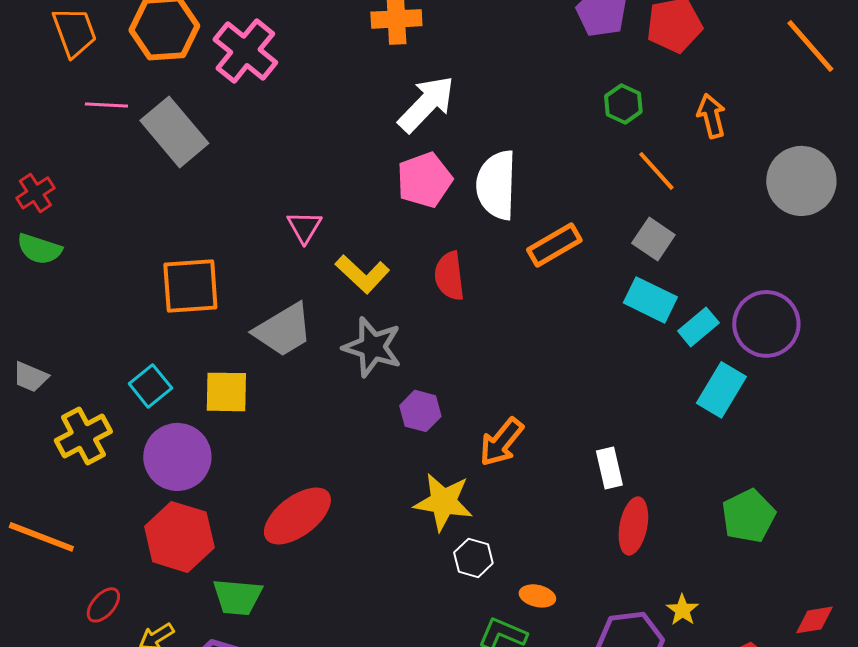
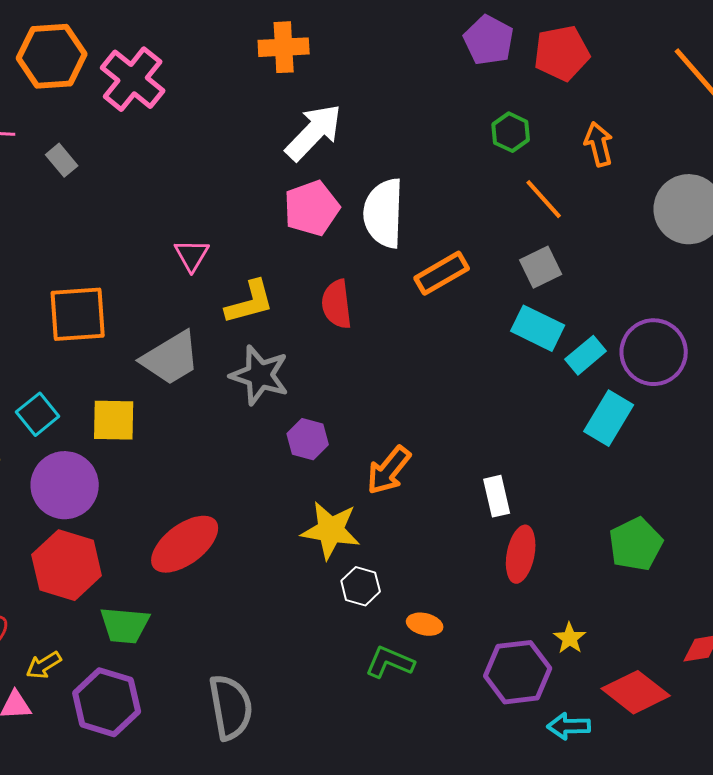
gray rectangle: (174, 132) -> (62, 160), size x0.5
gray square: (653, 239) -> (541, 267), turned 30
yellow L-shape: (362, 274) -> (250, 302), turned -58

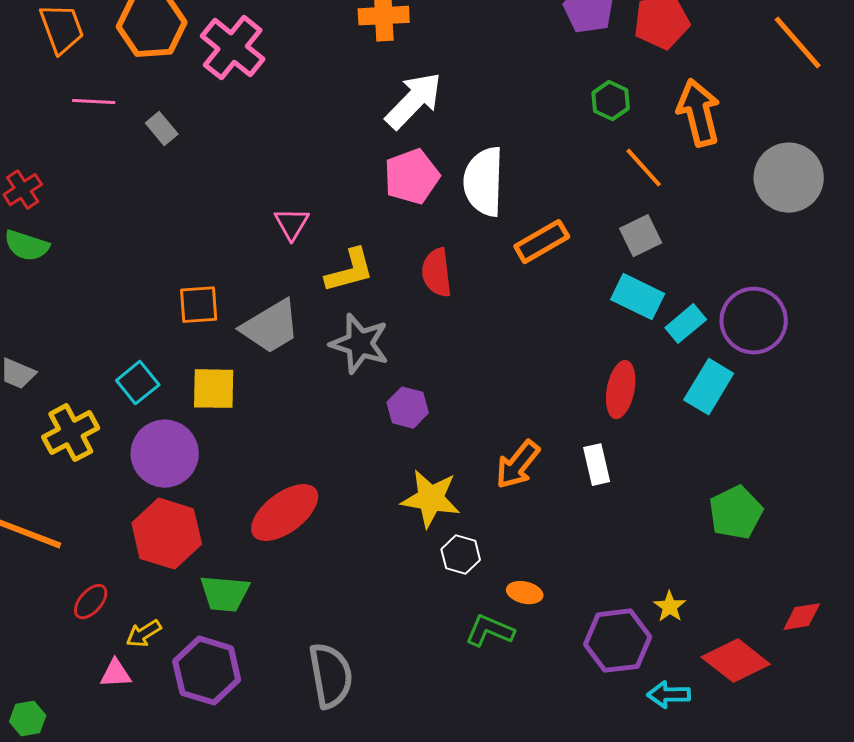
orange arrow: (599, 144) -> (699, 113), size x1.5
orange square: (78, 314) -> (199, 305), moved, size x0.7
orange arrow: (389, 470) -> (518, 465), moved
red ellipse: (521, 554) -> (621, 390), moved

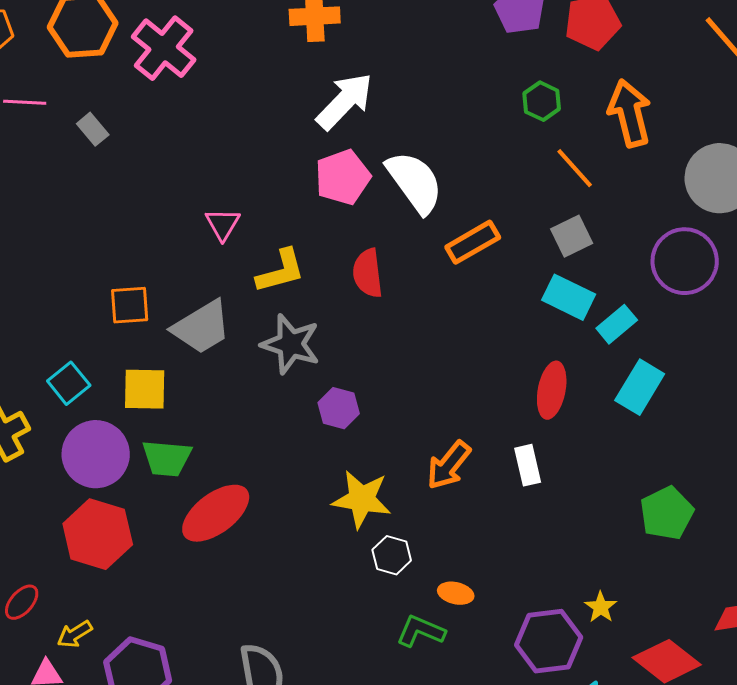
white semicircle: (484, 182) -> (415, 182), turned 142
purple circle: (754, 321) -> (685, 261), moved
green trapezoid: (225, 594) -> (167, 458), moved

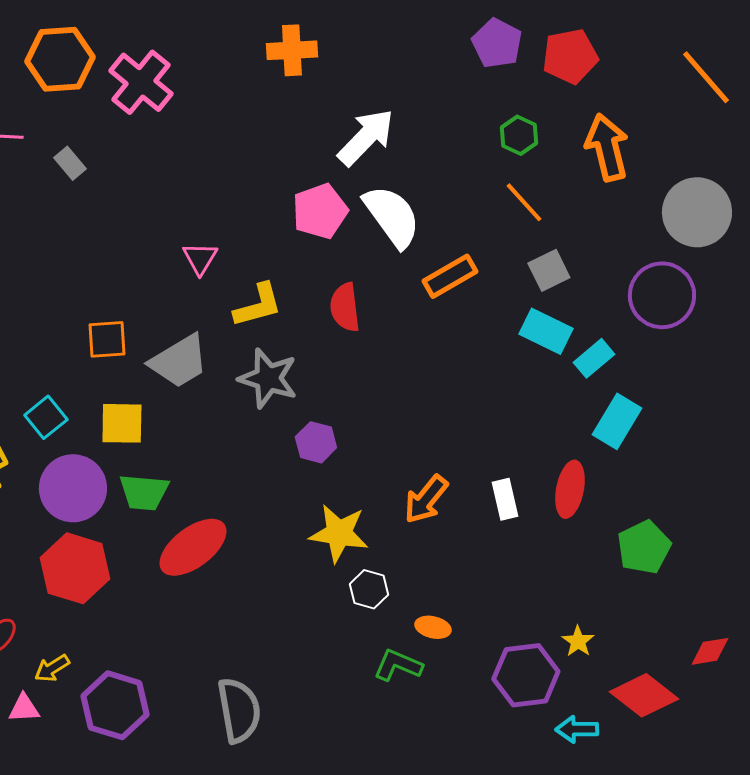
white arrow: (345, 101) -> (366, 137), moved
orange line: (575, 168) -> (524, 202), moved
red ellipse: (552, 390) -> (570, 489), moved

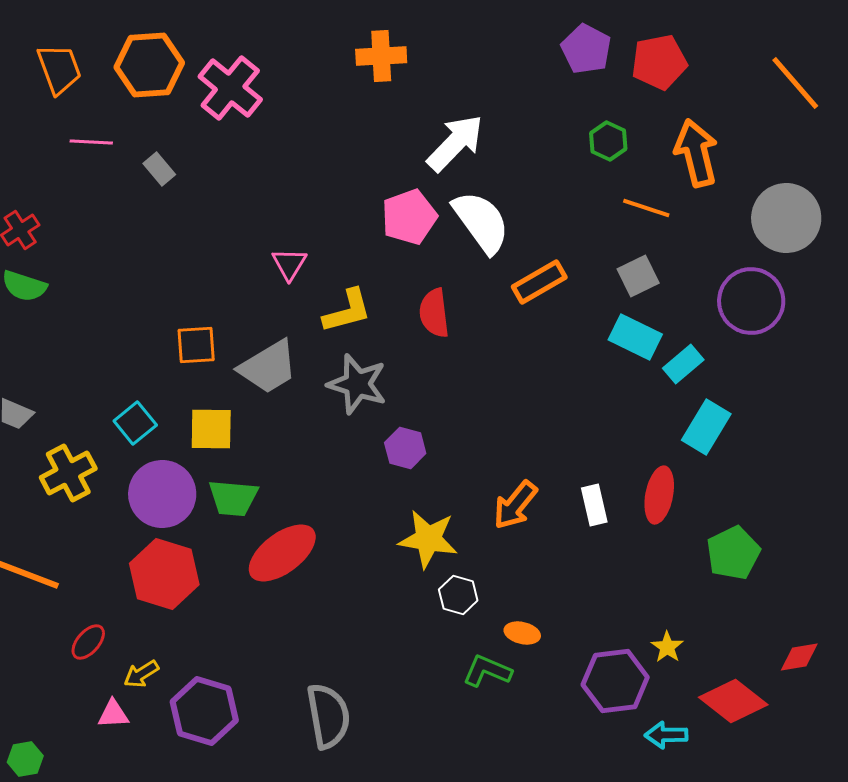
orange line: (524, 202) -> (646, 208), moved, turned -30

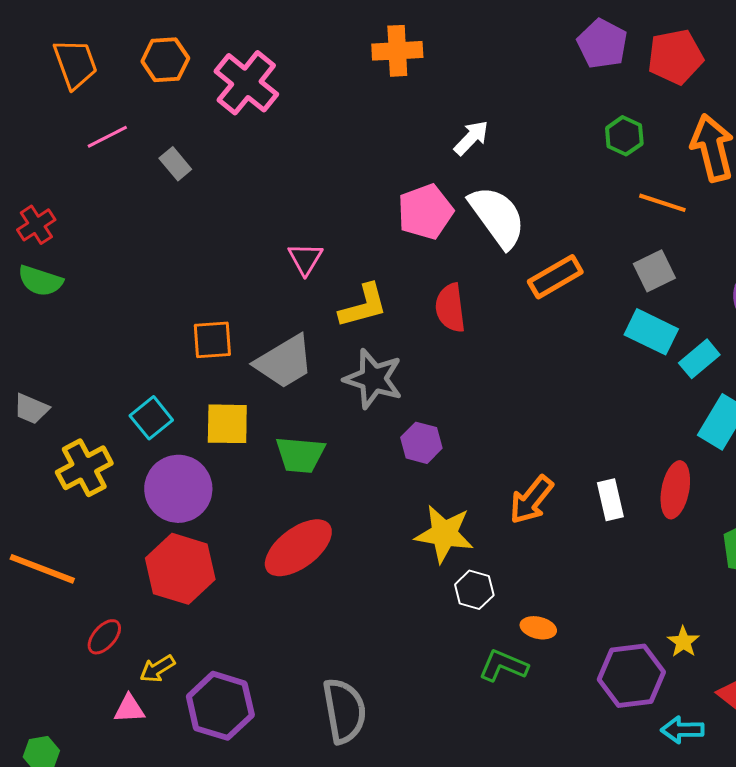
orange hexagon: (149, 65) -> (165, 60), size x0.7
pink line: (91, 142) -> (107, 137), turned -30
white arrow: (455, 143) -> (471, 138), size x0.6
green trapezoid: (233, 498) -> (300, 455), moved

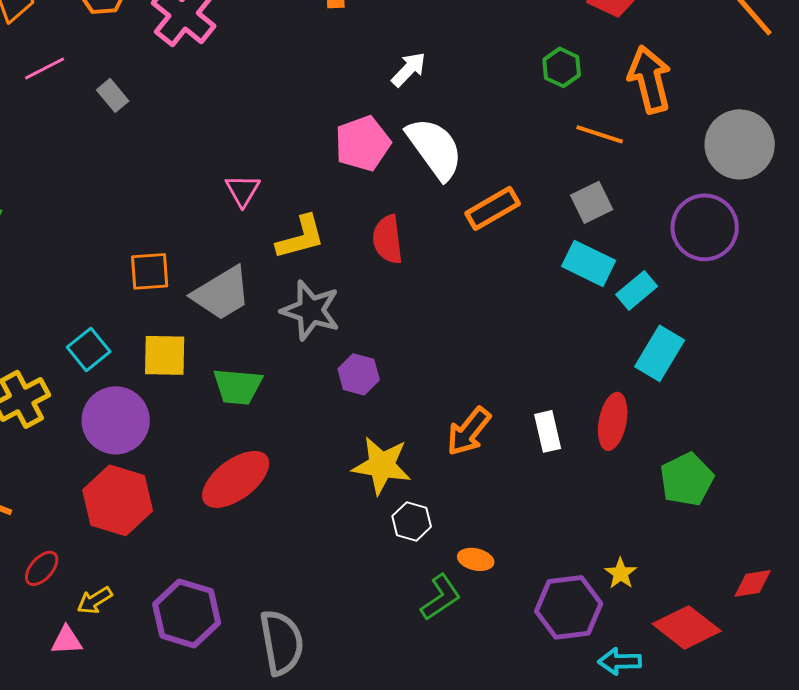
green L-shape: (503, 666) -> (441, 597), turned 123
purple hexagon: (220, 706) -> (187, 613), moved

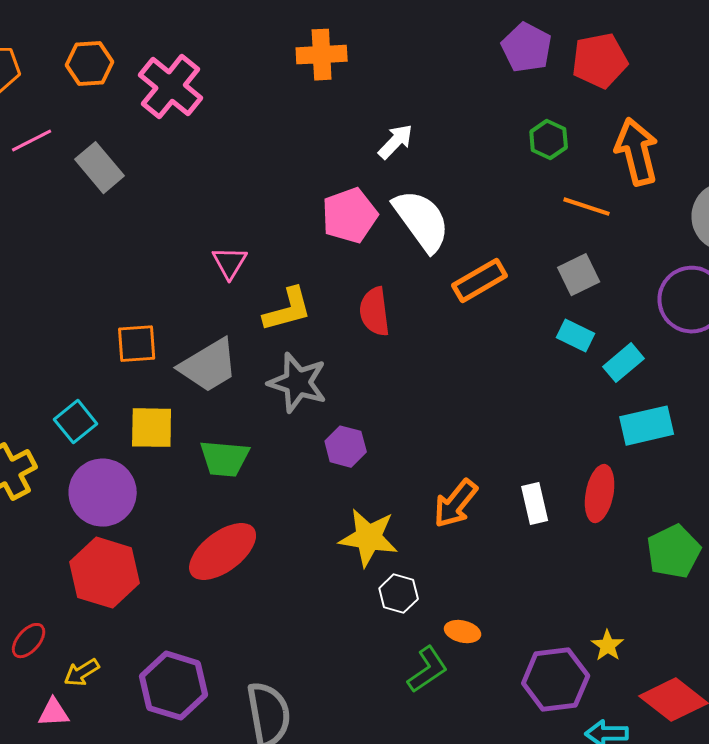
gray rectangle: (113, 95) -> (100, 168), size x1.5
cyan rectangle: (589, 263) -> (576, 336), size x0.7
cyan rectangle: (660, 353) -> (647, 426), turned 46

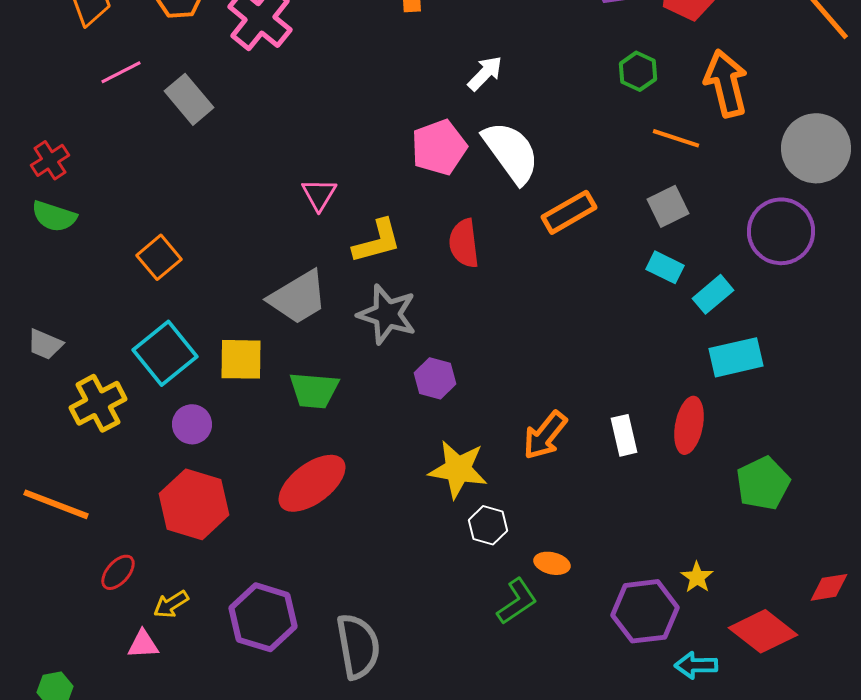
orange square: (137, 344) -> (159, 257), moved, turned -36
cyan square: (76, 422) -> (165, 353), size x1.5
purple circle: (103, 493) -> (192, 424), size x0.6

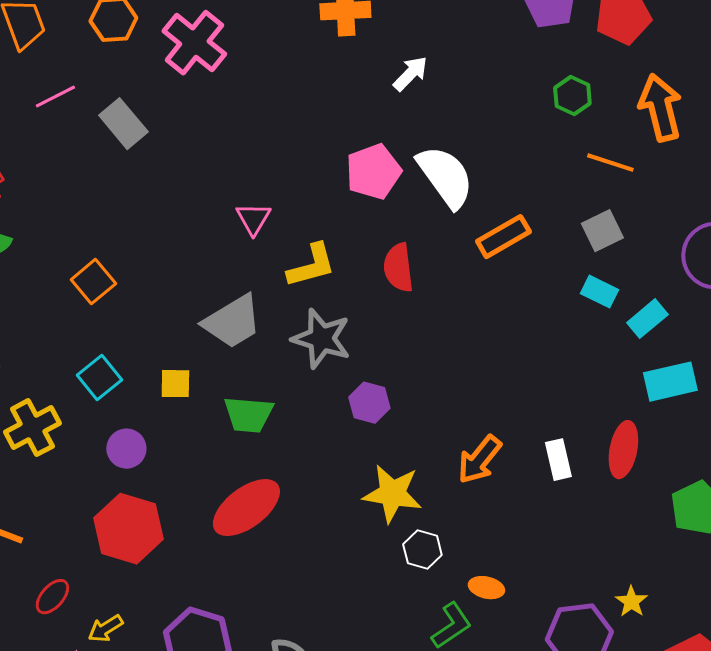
white arrow: (485, 73) -> (410, 74), moved
cyan square: (165, 353) -> (99, 378), size x0.7
yellow square: (241, 359) -> (175, 384), size x0.7

